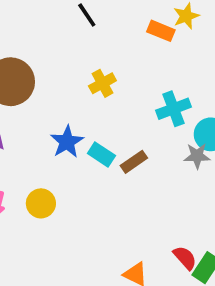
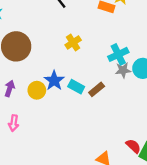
gray star: (197, 156) -> (123, 70), moved
yellow circle: (41, 203) -> (37, 90), moved

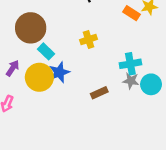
cyan rectangle: (76, 87) -> (46, 51), moved
yellow circle: (37, 90) -> (39, 77), size x1.5

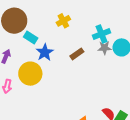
yellow circle: (39, 77) -> (30, 74), moved
brown rectangle: (99, 93) -> (77, 54), moved

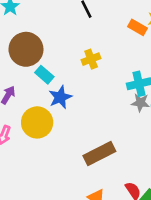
brown rectangle: (77, 54) -> (99, 154), moved, size x1.6

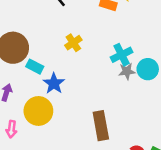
brown rectangle: (99, 154) -> (101, 126), turned -60

